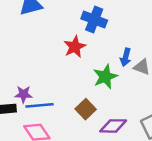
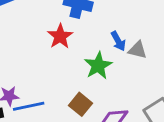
blue arrow: (126, 57) -> (118, 41), turned -36

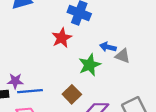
blue arrow: (118, 41) -> (108, 47), turned 126

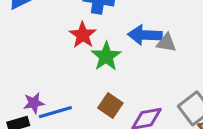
blue arrow: (108, 47) -> (145, 35), size x1.5
green star: (90, 65) -> (106, 56), moved

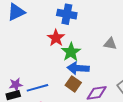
blue arrow: (145, 35) -> (78, 68), moved
purple star: (34, 103) -> (16, 85), moved

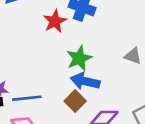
red star: (56, 38) -> (55, 21), moved

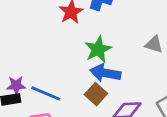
blue line: (27, 98) -> (46, 93), turned 32

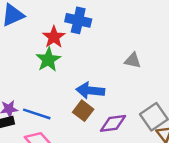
green star: (98, 49) -> (48, 60), moved

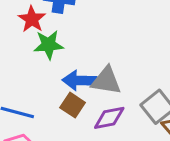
green star: (48, 60) -> (49, 45), moved, turned 30
gray triangle: (133, 60) -> (106, 81), moved, size x1.5

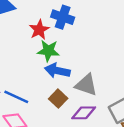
blue arrow: (79, 80) -> (57, 71), moved

